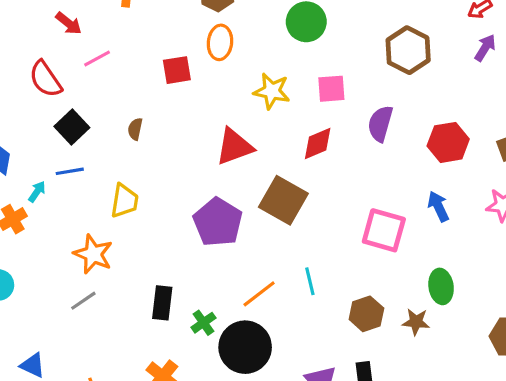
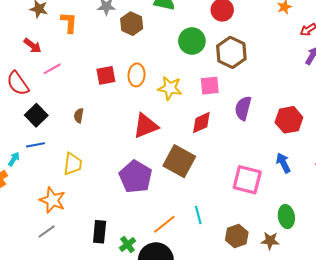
orange ellipse: (220, 42) -> (137, 75), moved
brown hexagon: (408, 50) -> (231, 52), moved

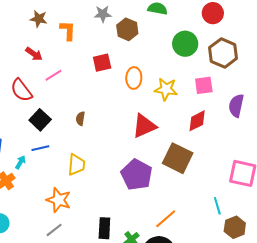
red square: (106, 75) -> (102, 63), moved
cyan line: (198, 215) -> (217, 206), moved

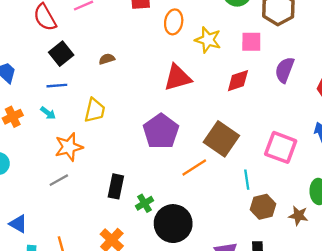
brown semicircle: (80, 119) -> (107, 59), turned 56
brown square: (178, 158) -> (221, 139), moved
cyan arrow: (20, 162) -> (48, 113), moved, turned 88
orange star: (59, 200) -> (69, 147), turned 30
orange line: (166, 219) -> (194, 168), moved

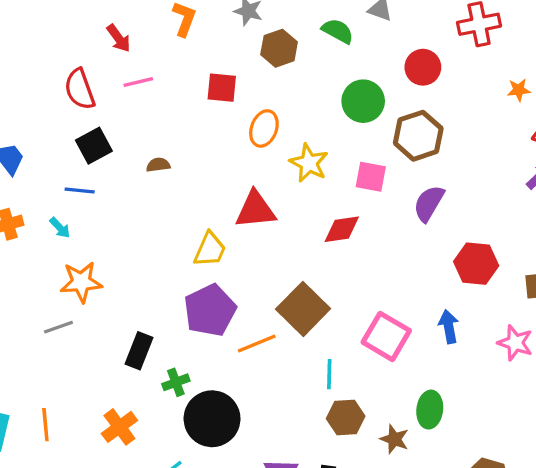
purple semicircle: (285, 70) -> (429, 203), moved
yellow trapezoid: (95, 110) -> (210, 249), moved
purple pentagon: (161, 131) -> (210, 310), moved

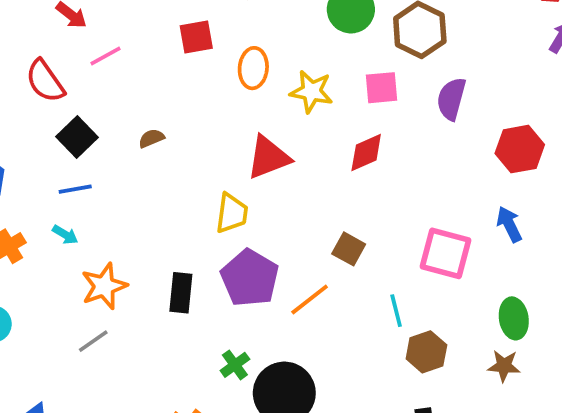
brown square: (303, 309) -> (349, 249), size x0.6
black rectangle: (139, 351) -> (181, 293), moved
brown star: (394, 439) -> (504, 366), moved

